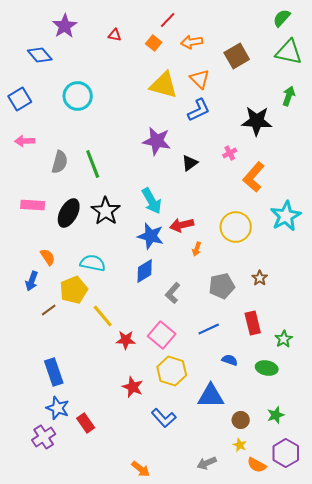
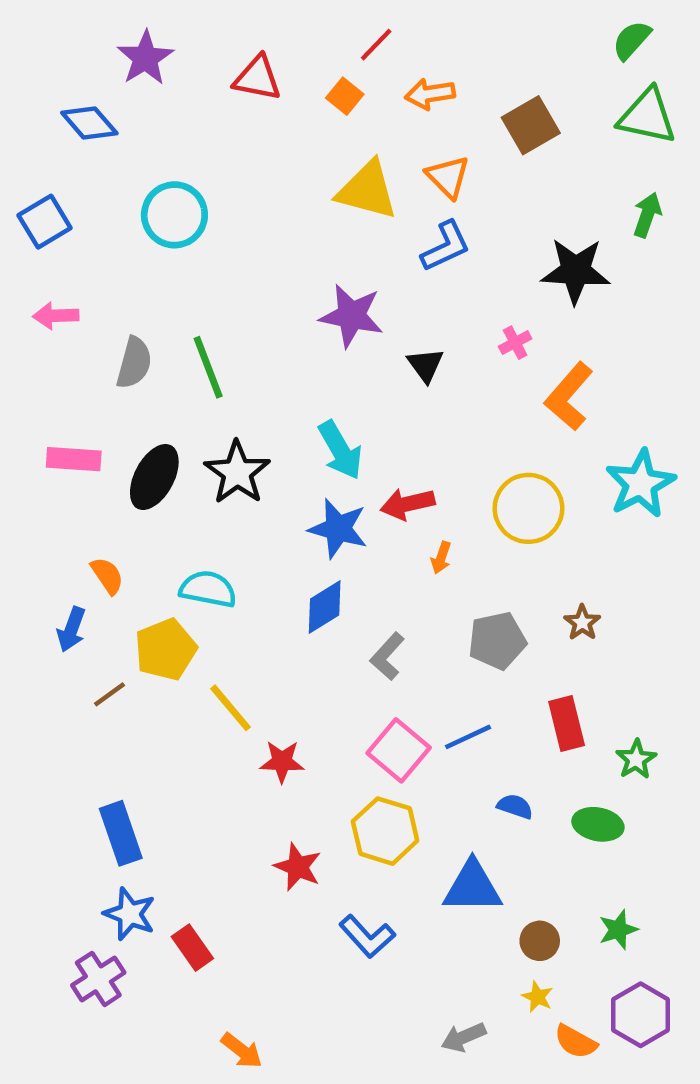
red triangle: (115, 35) -> (257, 78), size x1.6
black triangle: (190, 163) -> (425, 365), turned -30
pink square: (162, 335) -> (399, 750), moved
orange arrow: (141, 469) -> (242, 1051), moved

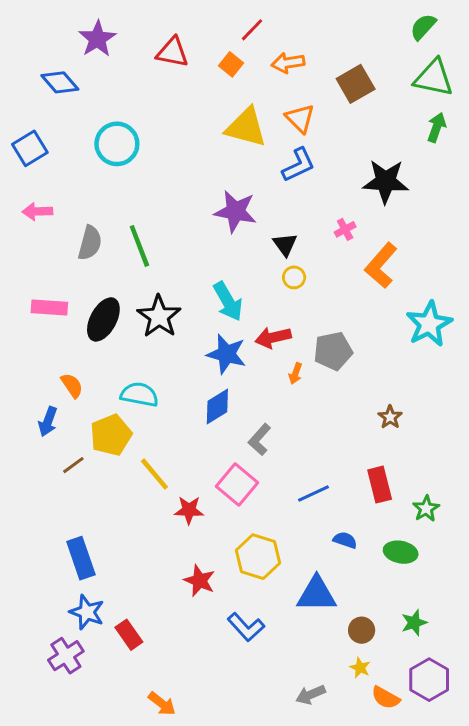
green arrow: (647, 215) -> (437, 127), moved
yellow circle: (528, 508) -> (294, 277), moved, size x0.5
gray pentagon: (497, 641) -> (333, 351), moved
pink square: (399, 750) -> (237, 485), moved

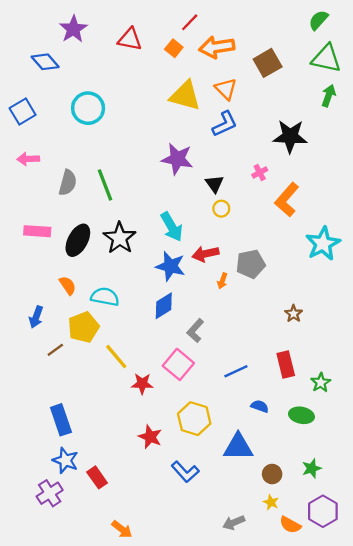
orange arrow: (288, 63) -> (217, 47), size x1.4
orange semicircle: (72, 386) -> (68, 285), moved

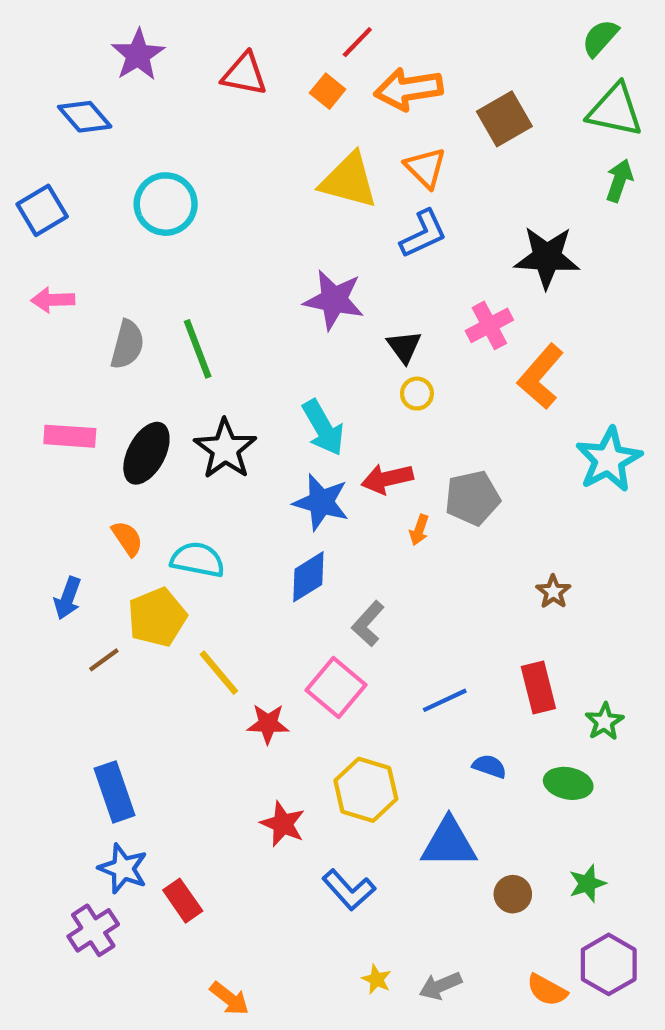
pink cross: (260, 172) -> (489, 325), size x1.5
yellow star: (271, 502) -> (377, 979), moved

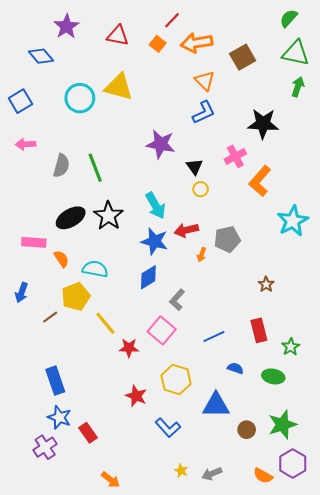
yellow triangle: (349, 181) -> (119, 87), moved
pink rectangle: (70, 436) -> (34, 242), moved
black ellipse: (146, 453) -> (71, 218), turned 32
blue arrow: (68, 598) -> (21, 293), moved
green star: (587, 883) -> (282, 425), size x1.6

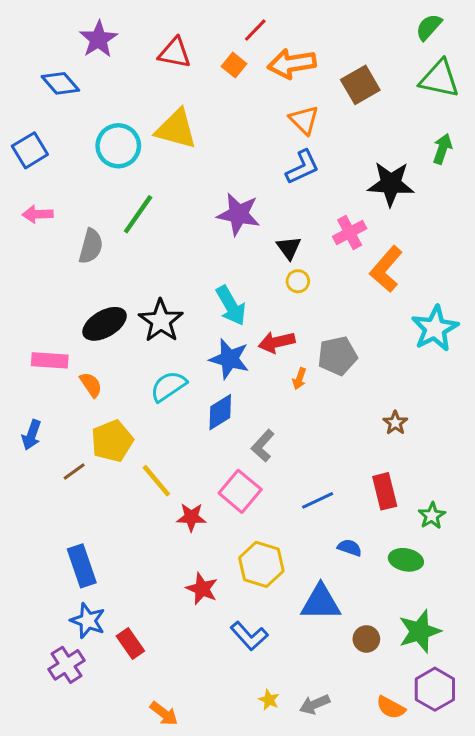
green arrow: (298, 87) -> (442, 149), moved
green line: (95, 168) -> (138, 214), moved, turned 56
cyan semicircle: (95, 269) -> (168, 386), moved, turned -45

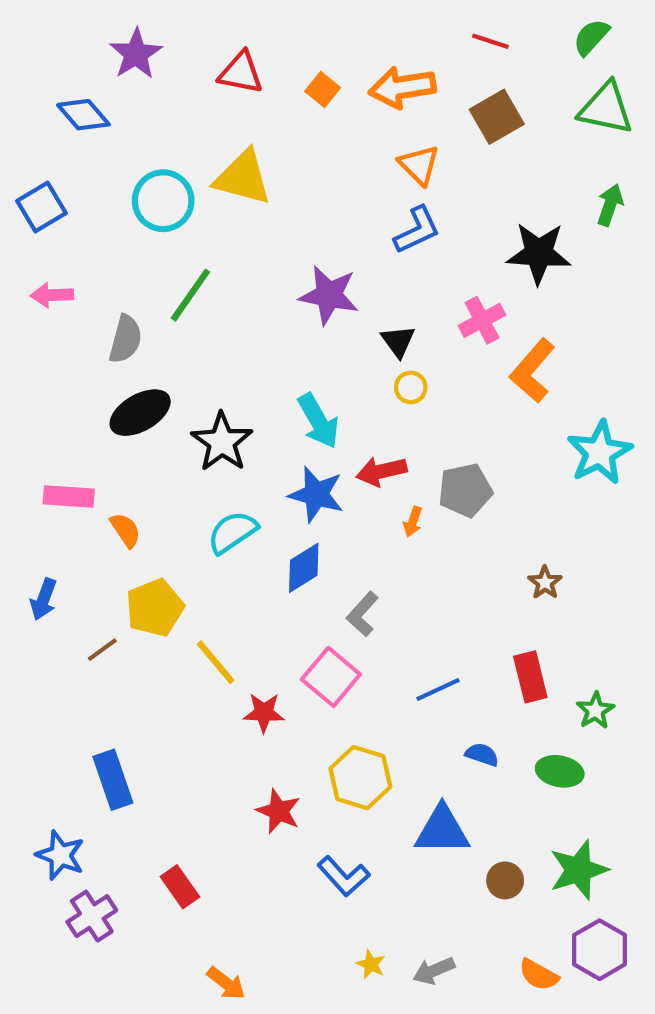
red line: (255, 30) -> (490, 41), moved, turned 64
black ellipse: (105, 324) -> (140, 413), moved
blue star: (88, 621) -> (60, 855), moved

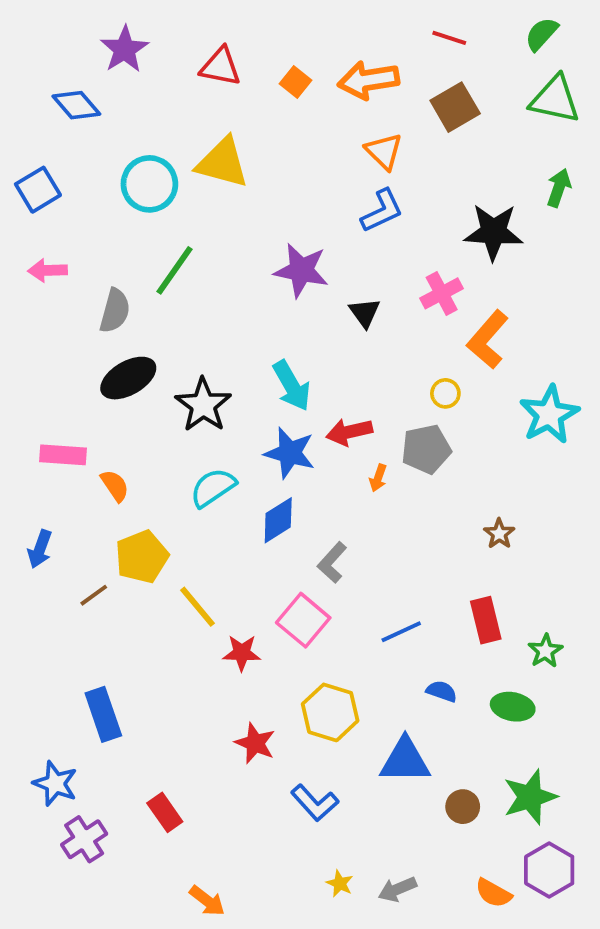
yellow circle: (411, 387) -> (445, 393), moved

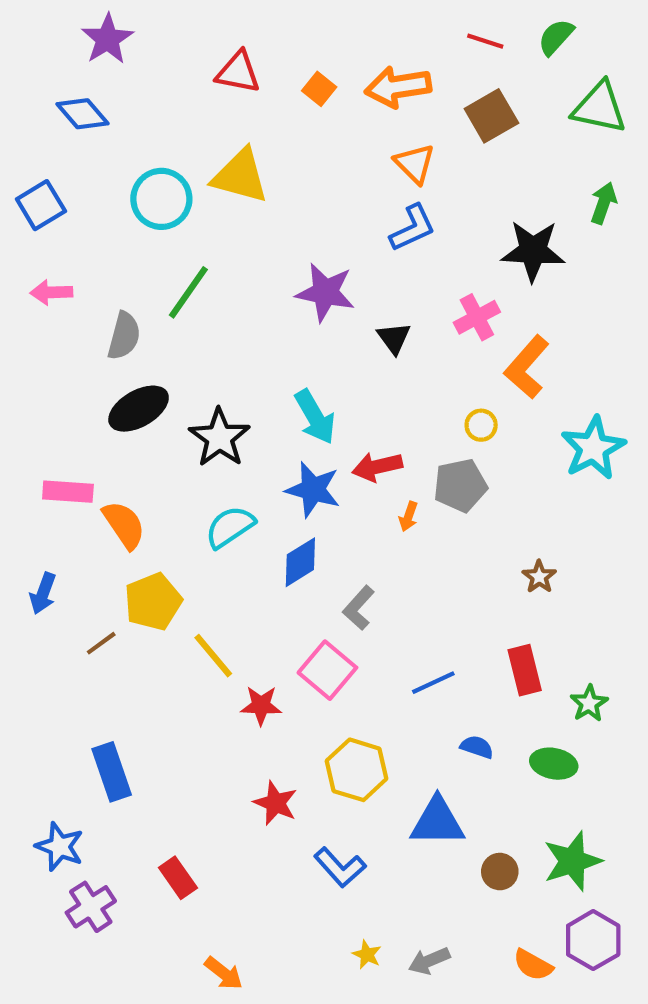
green semicircle: (542, 34) -> (556, 37), moved
purple star: (124, 49) -> (107, 39), moved
orange semicircle: (115, 486) -> (124, 525), size x1.4

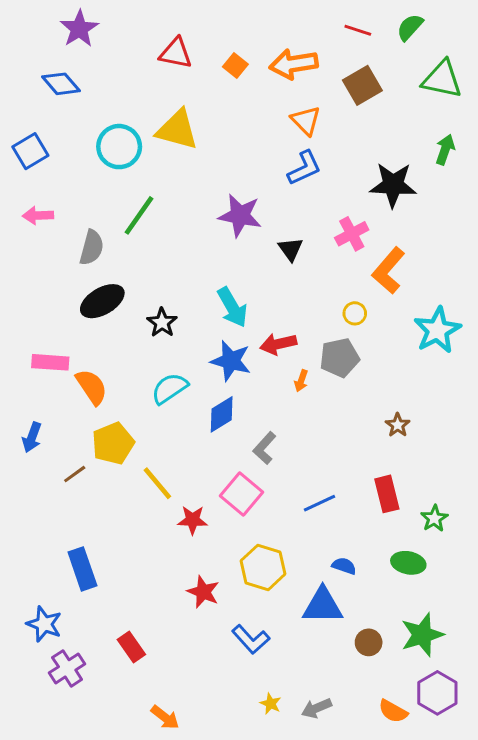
black star: (219, 438) -> (162, 323), size x0.7
blue semicircle: (477, 747) -> (344, 566), moved

